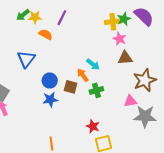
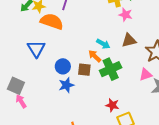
orange semicircle: (46, 34) -> (52, 21), size x1.6
brown triangle: (125, 58) -> (129, 40), moved
green cross: (96, 90) -> (111, 69), size x1.5

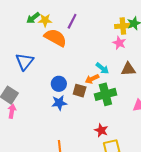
pink star: (126, 15) -> (119, 43), moved
blue triangle: (36, 49) -> (25, 62), moved
orange arrow: (95, 56) -> (92, 79), turned -80
pink arrow: (21, 101) -> (12, 111), turned 32

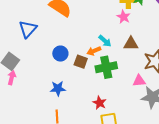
blue star: (59, 103) -> (58, 88), moved

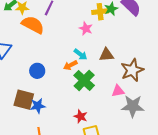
pink star: (124, 17) -> (86, 28), moved
brown square: (81, 62) -> (24, 100), moved, size x1.5
green cross: (106, 67) -> (84, 80), turned -30

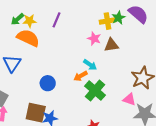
orange semicircle: (33, 25) -> (28, 38), moved
brown triangle: (106, 55) -> (111, 45), moved
pink triangle: (118, 91) -> (129, 99), turned 32

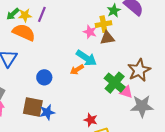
purple line: (56, 20) -> (42, 14), moved
yellow cross: (108, 21) -> (103, 24), moved
cyan arrow: (90, 65) -> (86, 58), size x1.5
green cross: (95, 91) -> (115, 83), moved

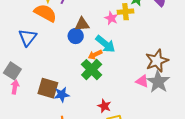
brown triangle: (107, 38) -> (82, 24), moved
blue circle: (44, 77) -> (76, 36), moved
green cross: (115, 83) -> (92, 70), moved
gray star: (142, 106) -> (158, 82), moved, turned 30

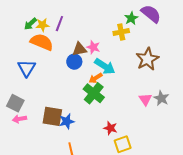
pink star: (111, 18) -> (93, 47), moved
brown star: (157, 61) -> (147, 59), moved
pink triangle: (142, 81) -> (145, 99), turned 40
gray star: (158, 82) -> (161, 98), size x0.7
pink arrow: (15, 87) -> (19, 119), turned -104

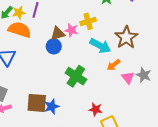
yellow cross: (121, 32) -> (88, 21), moved
cyan arrow: (105, 66) -> (100, 46), moved
orange arrow: (96, 78) -> (114, 65), moved

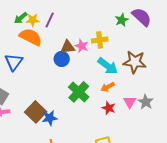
brown star: (126, 37) -> (135, 62), turned 30
orange arrow: (114, 65) -> (108, 87), moved
brown square: (37, 103) -> (36, 112), turned 30
red star: (96, 109) -> (109, 108), moved

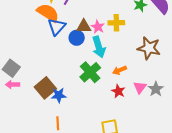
blue triangle: (14, 62) -> (57, 27), moved
cyan arrow: (108, 66) -> (99, 47), moved, turned 30

